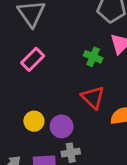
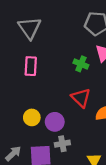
pink rectangle: (33, 59) -> (31, 66), turned -42

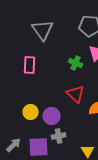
gray triangle: (30, 28) -> (43, 30), moved

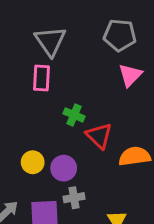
green cross: (76, 63) -> (74, 115), moved
pink rectangle: (30, 65) -> (42, 78), moved

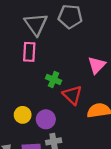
gray pentagon: (120, 35) -> (70, 16), moved
pink triangle: (130, 75) -> (97, 65), moved

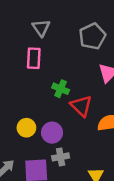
gray pentagon: (70, 16) -> (92, 36), moved, turned -30
gray triangle: (36, 24) -> (41, 28), size x0.7

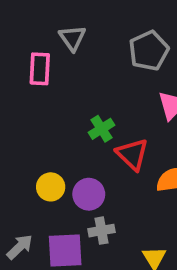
pink rectangle: (34, 58) -> (40, 69), moved
green cross: (61, 89) -> (101, 129), turned 35

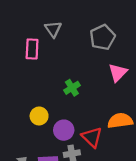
red triangle: (132, 154) -> (92, 137), moved
yellow circle: (51, 187) -> (39, 116), moved

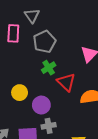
gray pentagon: (102, 37) -> (44, 42), moved
red triangle: (92, 137) -> (66, 82), moved

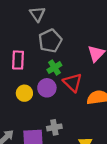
pink rectangle: (13, 33) -> (18, 60), moved
purple circle: (41, 105) -> (47, 88), moved

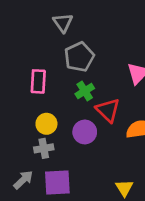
purple circle: (47, 88) -> (85, 132), moved
gray cross: (54, 127) -> (44, 148), moved

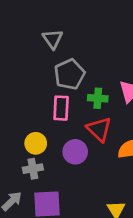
pink rectangle: (38, 81) -> (61, 108), moved
green cross: (85, 91) -> (98, 98), moved, turned 36

